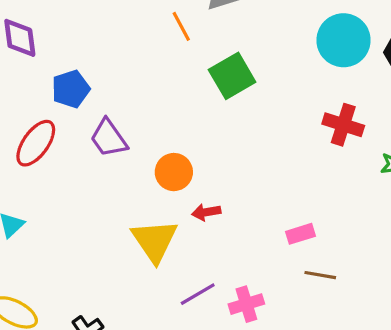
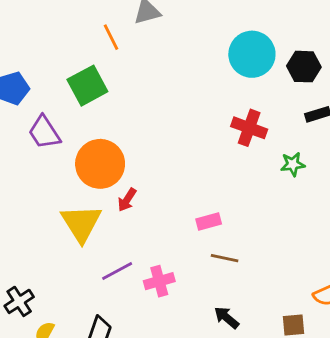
green square: (232, 76) -> (87, 86), moved
orange circle: (174, 172) -> (100, 164), size x1.5
red arrow: (206, 212) -> (127, 200), turned -50

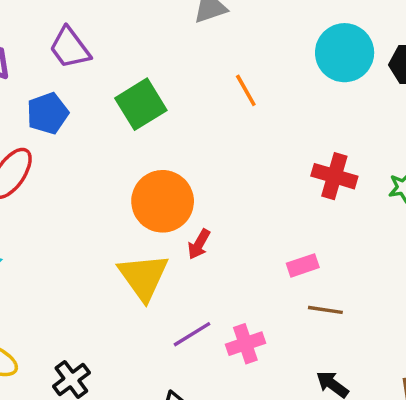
orange line: (111, 37) -> (246, 90), moved
red cross: (249, 128) -> (334, 176), moved
purple trapezoid: (44, 132) -> (70, 48), moved

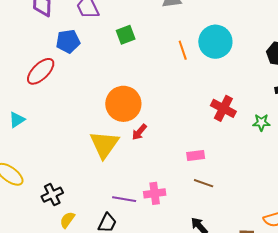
cyan circle: (345, 53) -> (215, 42), moved
green square: (141, 104) -> (126, 35), moved, size x0.7
purple line: (192, 334) -> (124, 199), moved, turned 30

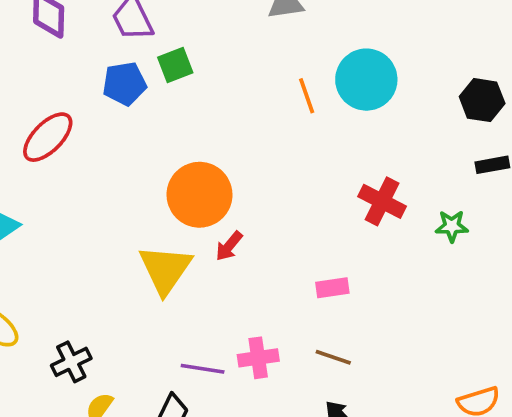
green square: (126, 35) -> (175, 65), moved
blue pentagon: (68, 41) -> (125, 84), moved
brown line: (204, 183) -> (333, 357), moved

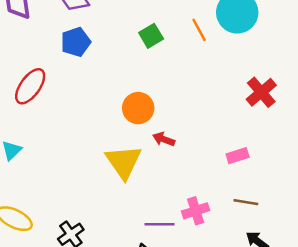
green square: (175, 65) -> (151, 36), moved
orange circle: (199, 195) -> (138, 108), size x0.7
red cross: (382, 201) -> (261, 92), turned 32
red arrow: (229, 246) -> (164, 139), turned 80

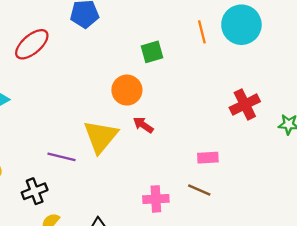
green square: (151, 36) -> (152, 52), moved
brown line: (246, 202) -> (199, 190), moved
purple line: (160, 224) -> (61, 157), moved

